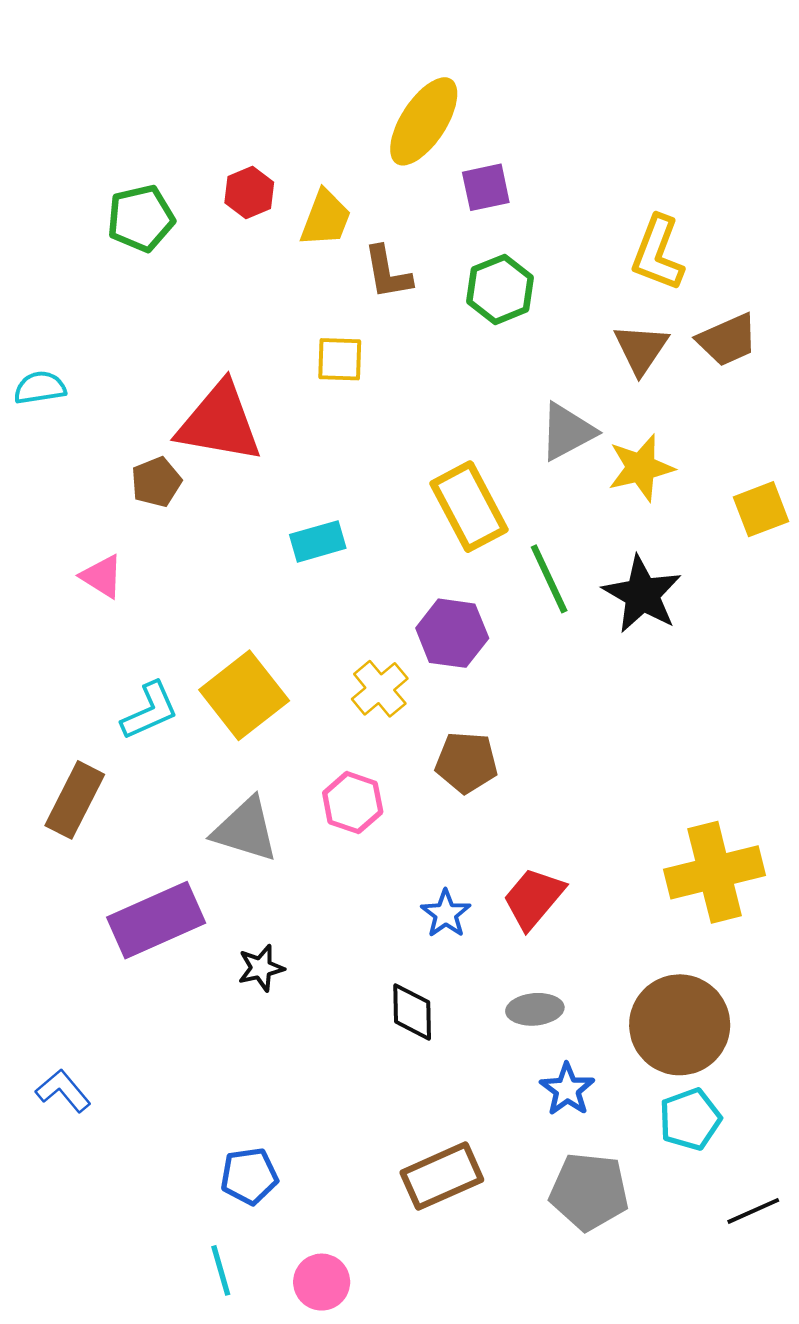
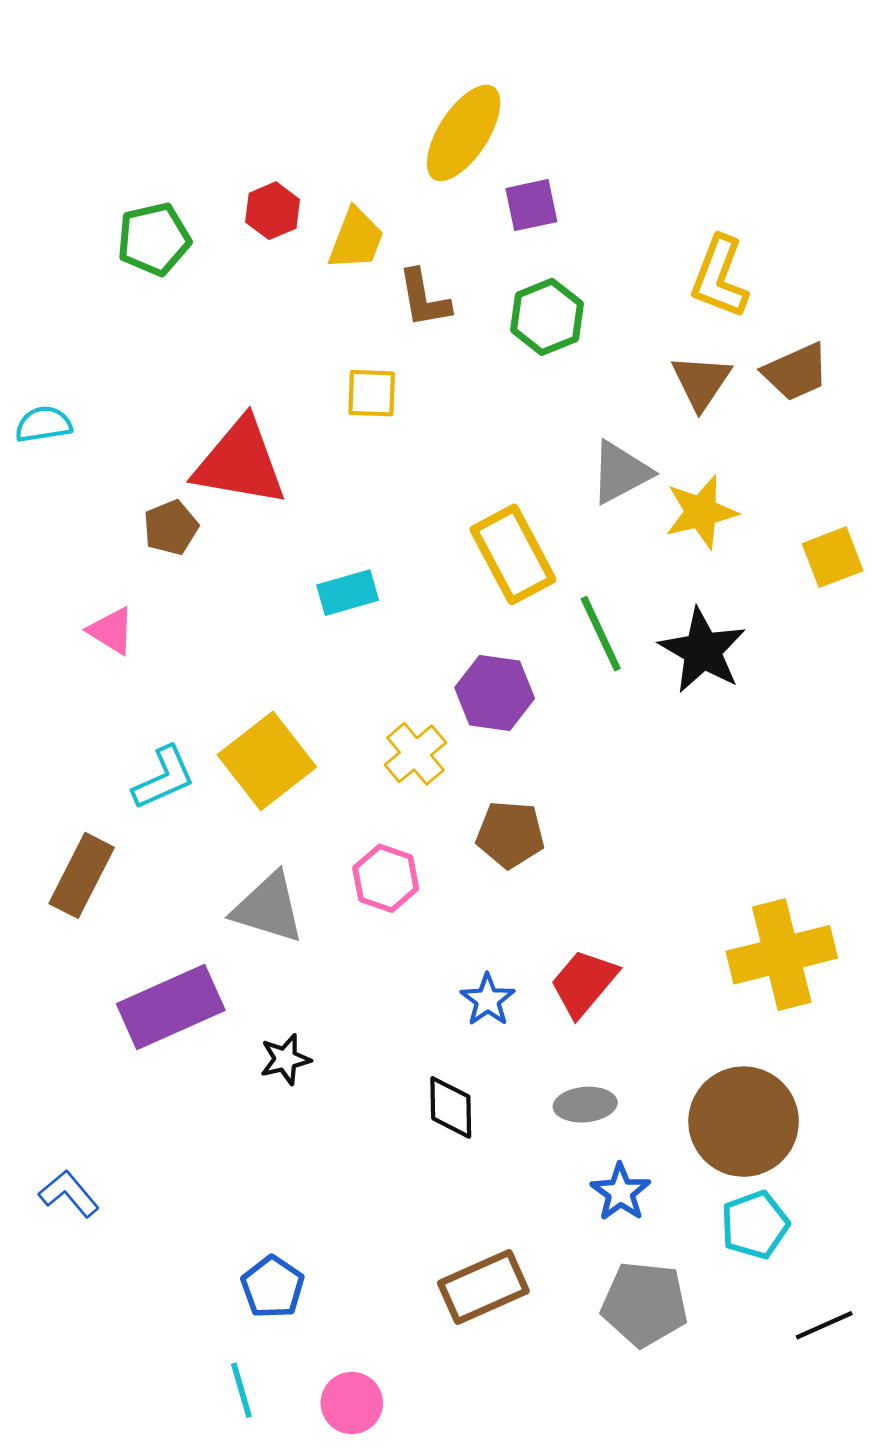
blue pentagon: (249, 1176) -> (273, 1287), turned -30

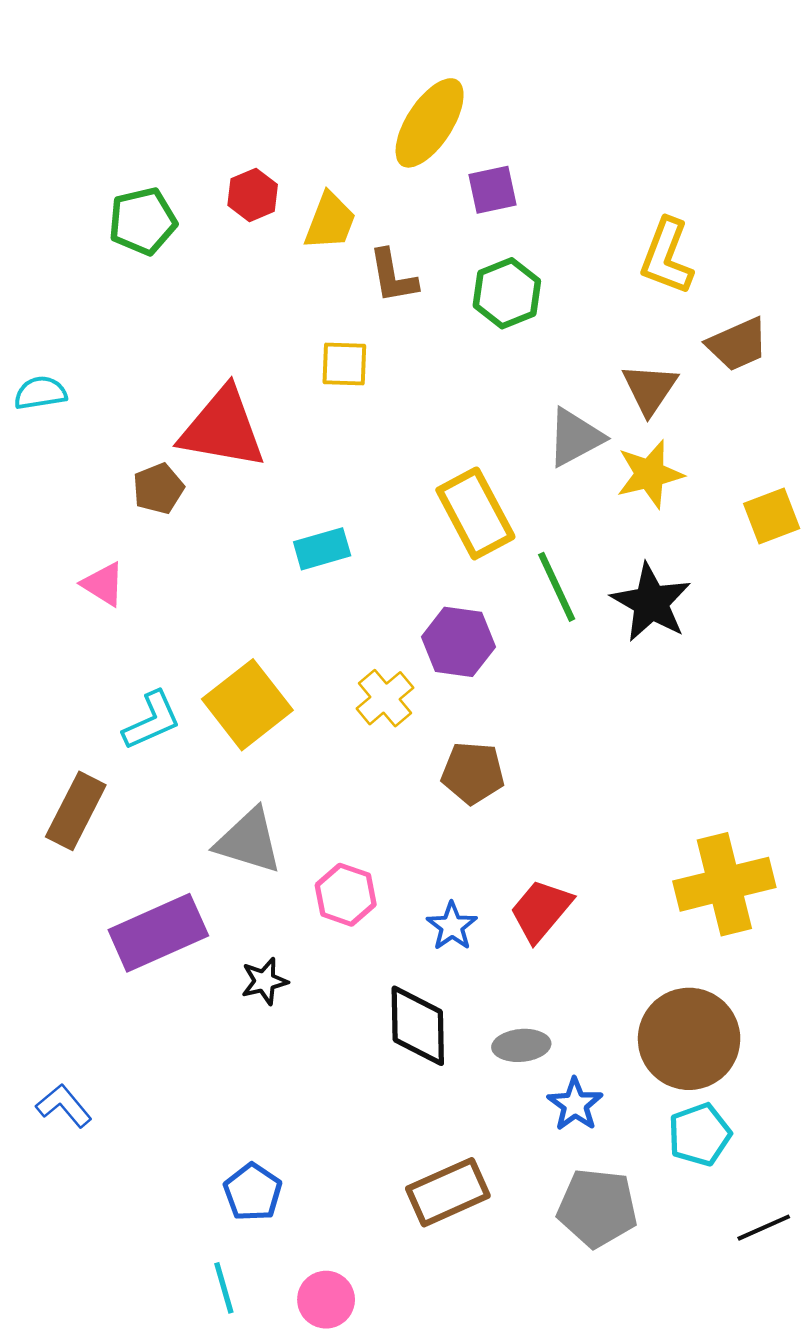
brown triangle: (701, 382) -> (650, 389), moved
pink hexagon: (386, 878) -> (346, 895), moved
gray ellipse: (585, 1105) -> (521, 1045), moved
black diamond: (451, 1107) -> (418, 1026), size x1.4

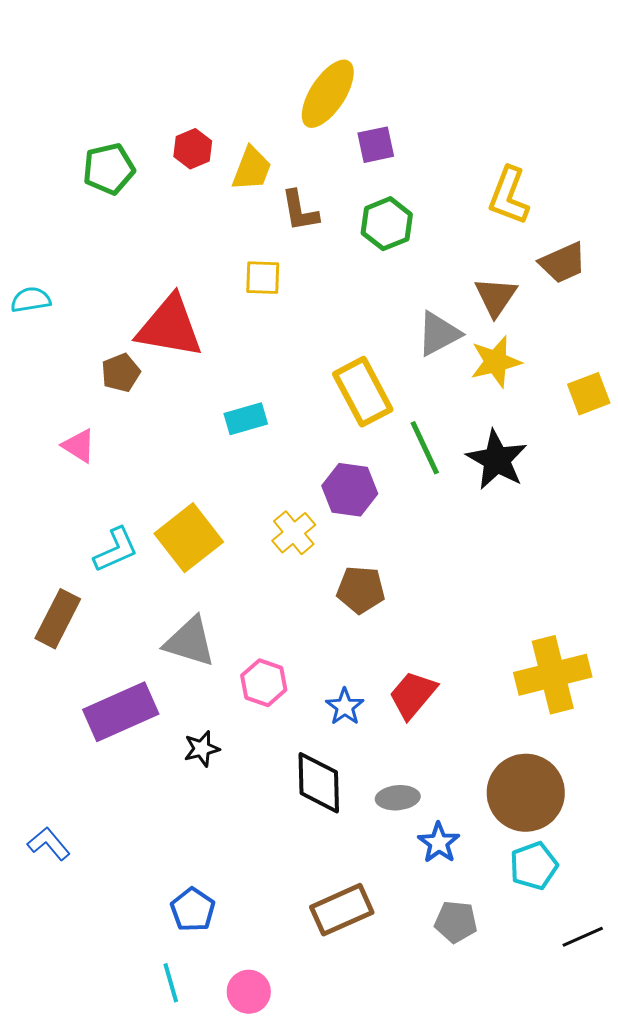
gray pentagon: (597, 1208) -> (456, 922), size x0.7

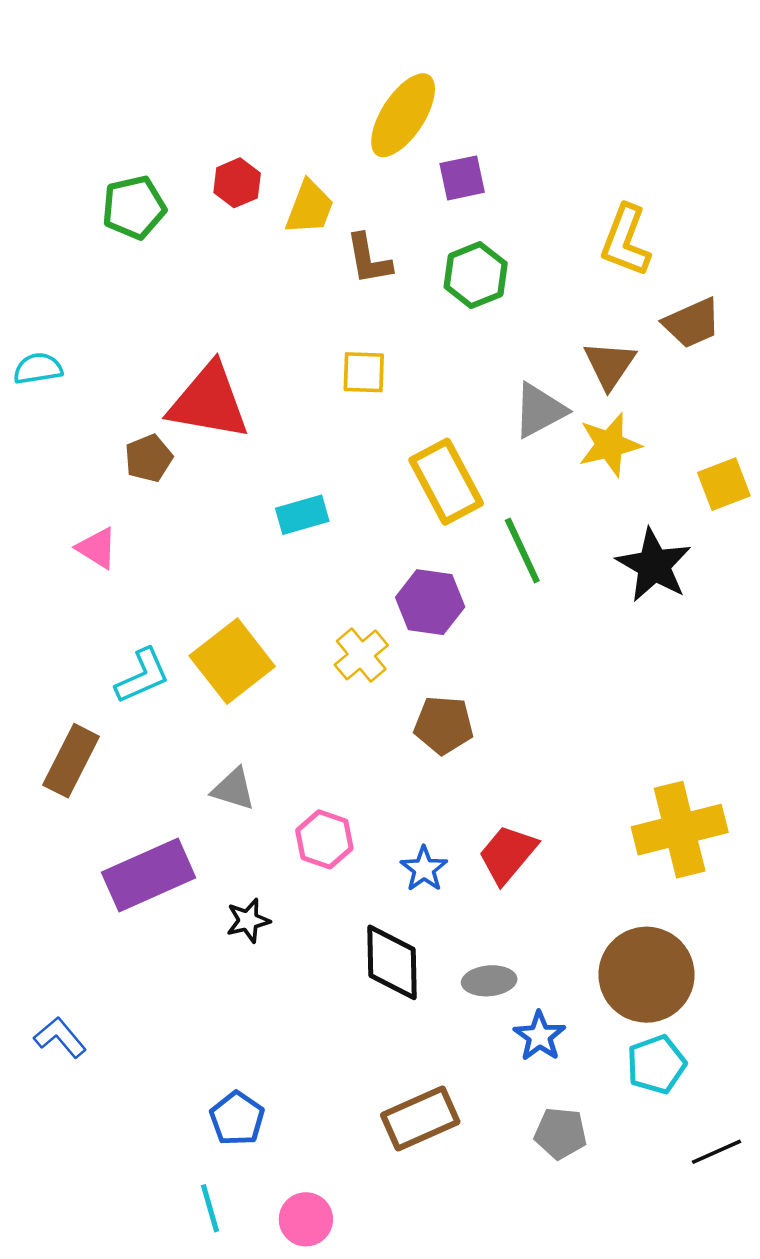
yellow square: (263, 278) -> (364, 372), moved
black star: (497, 460) -> (654, 565), moved
gray triangle: (190, 642) -> (233, 789), size x0.7

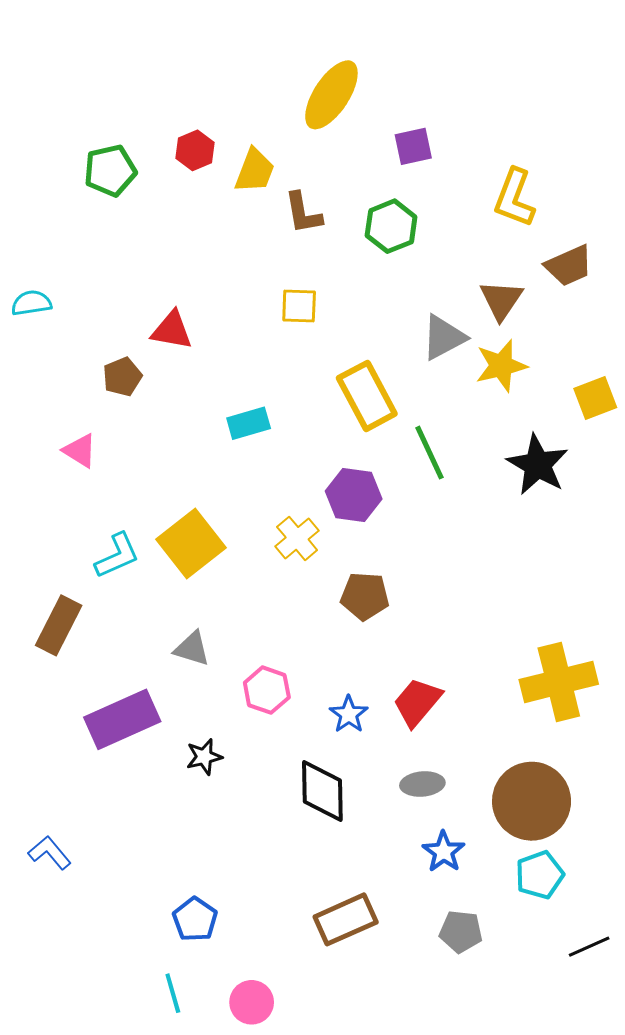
purple square: (462, 178) -> (413, 146), moved
red triangle: (209, 402) -> (172, 330), size x0.6
gray ellipse: (489, 981) -> (422, 784), moved

